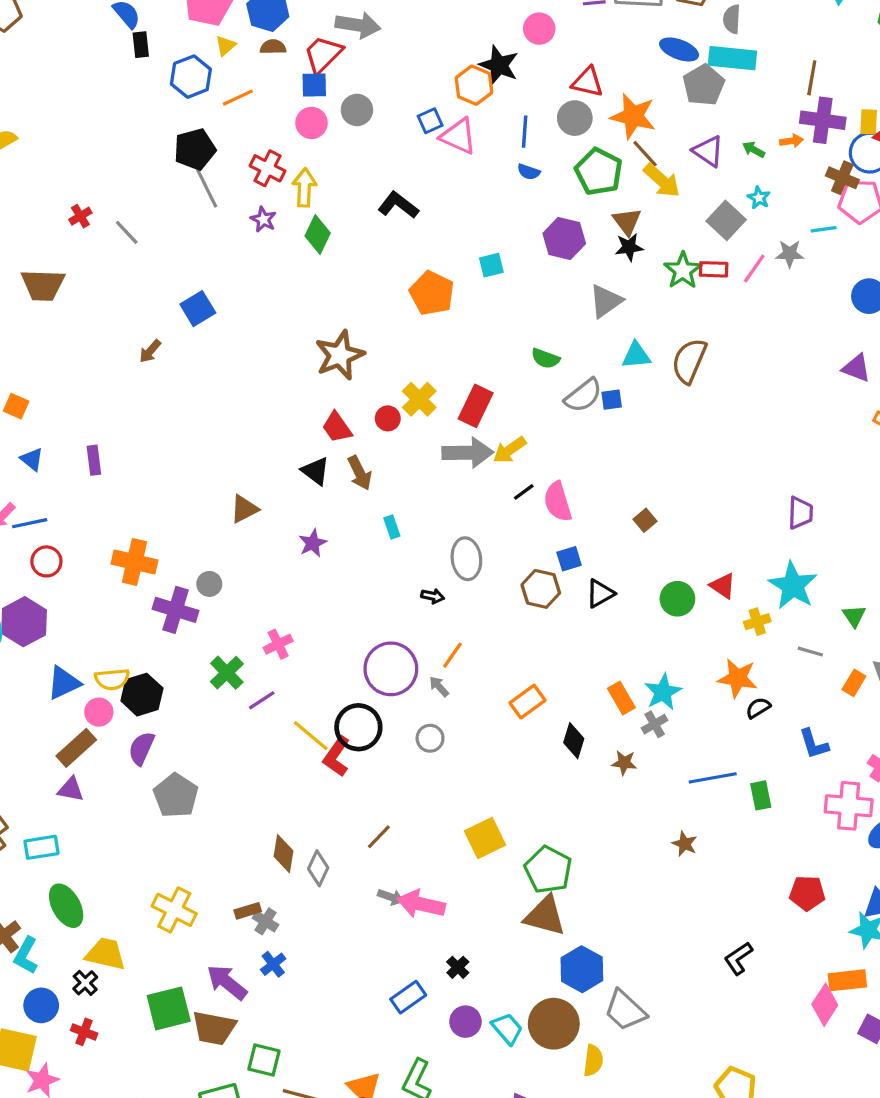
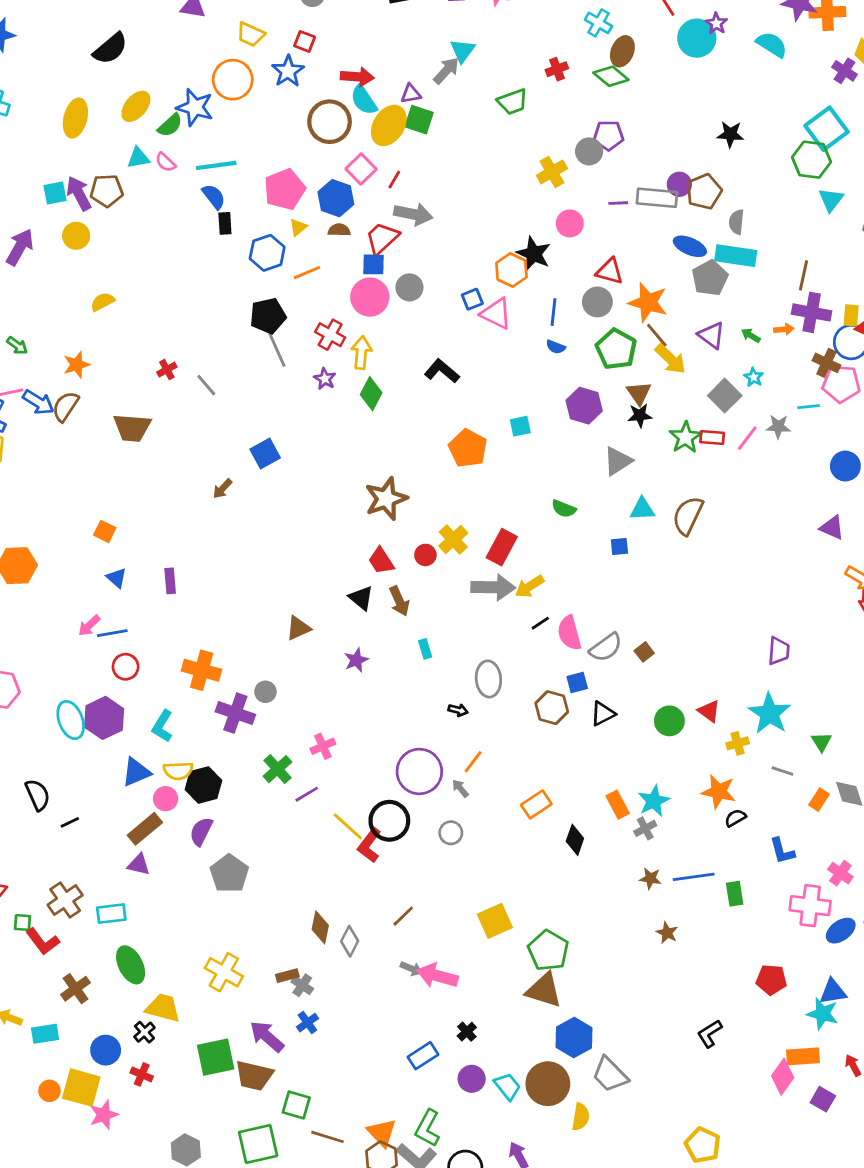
pink circle: (312, 123) -> (370, 297), size x1.4
gray semicircle: (583, 395) -> (606, 647), moved
brown star: (624, 763) -> (650, 878), moved
cyan L-shape: (26, 955) -> (162, 726), moved

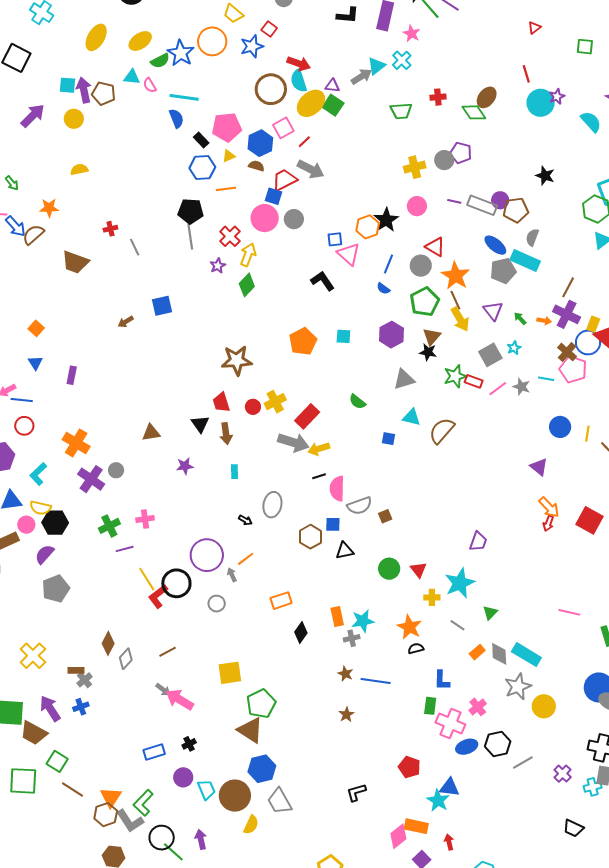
cyan cross: (598, 23) -> (402, 60), moved
black rectangle: (225, 223) -> (201, 140), moved, turned -56
black L-shape: (442, 371) -> (323, 281), moved
green rectangle: (735, 894) -> (430, 706), moved

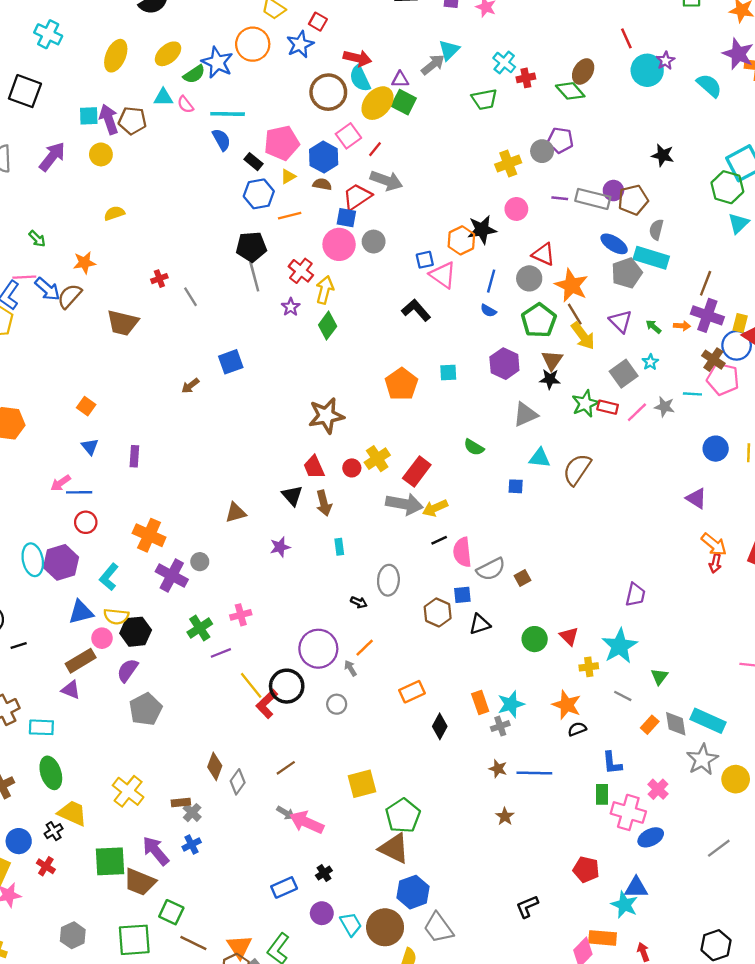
cyan cross: (402, 60) -> (504, 63), moved
black star: (386, 220) -> (482, 230), turned 30
black hexagon: (498, 744) -> (716, 945), moved

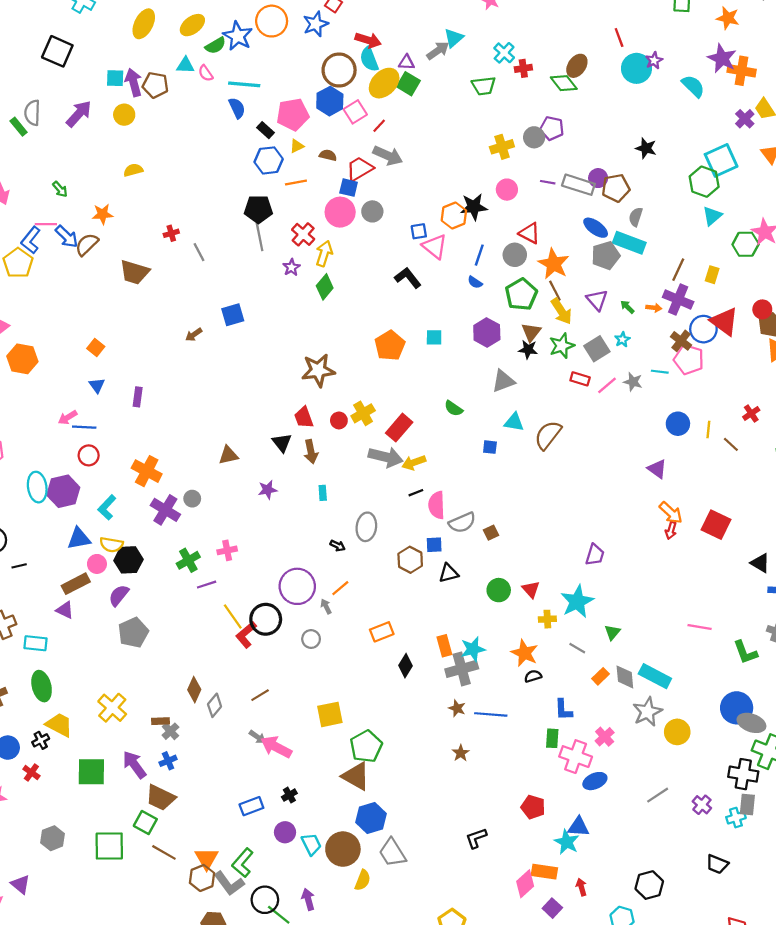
blue hexagon: (324, 157) -> (330, 101), moved
yellow rectangle: (740, 323) -> (712, 275), moved
green star: (585, 404) -> (562, 346), moved
gray cross: (500, 726) -> (462, 669), size x1.8
brown trapezoid: (140, 882) -> (160, 798), moved

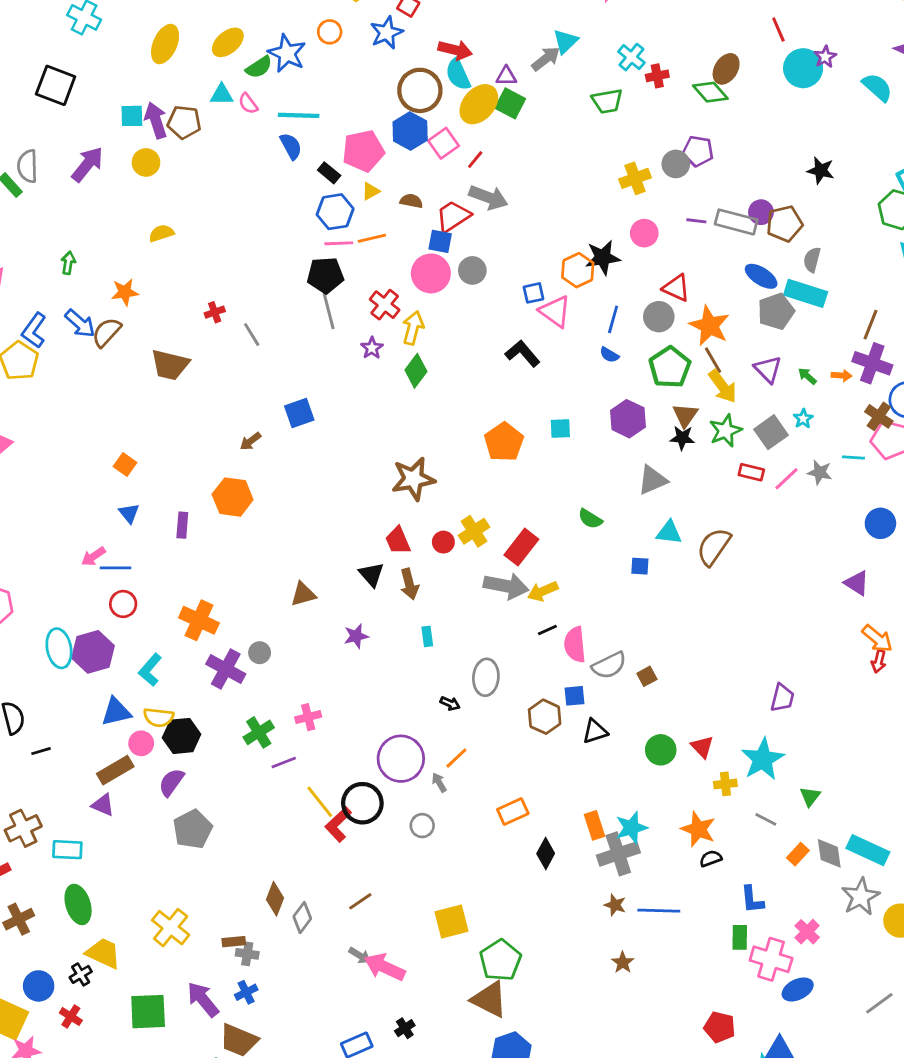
orange circle: (272, 21) -> (330, 32), size x0.6
green arrow: (60, 189) -> (68, 263), turned -126
pink line: (46, 224) -> (339, 243), moved
orange hexagon: (22, 359) -> (233, 497), moved
gray cross: (170, 731) -> (247, 954), turned -35

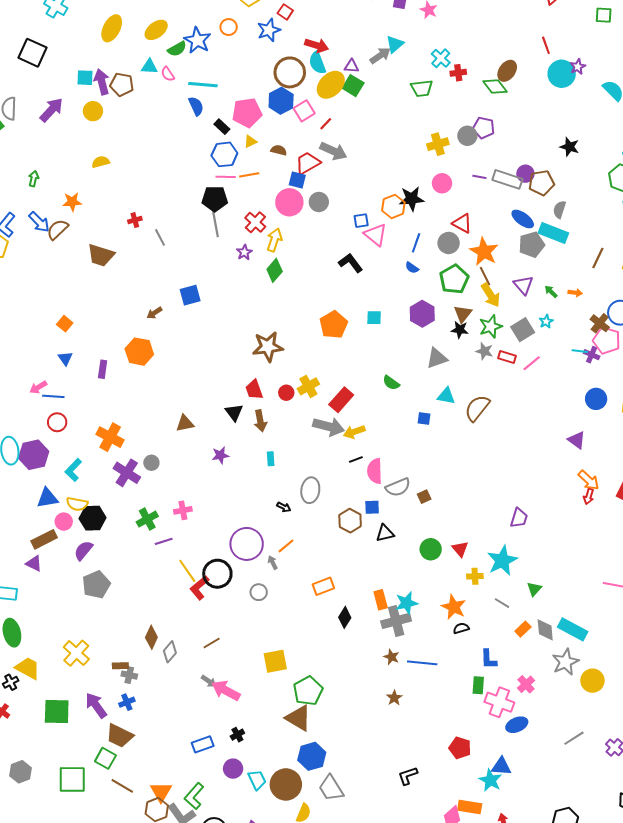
purple cross: (872, 363) -> (592, 355), moved, size x0.6
gray star: (820, 472) -> (484, 351), moved

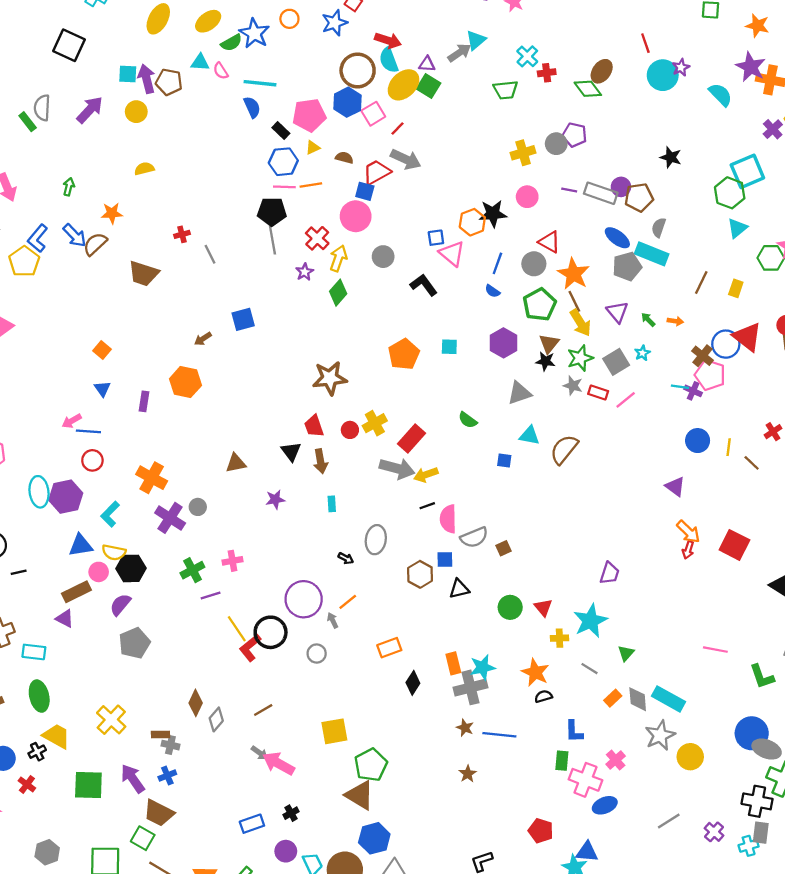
gray circle: (319, 202) -> (383, 257), moved

